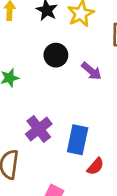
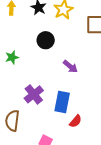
purple arrow: (91, 71) -> (70, 67), moved

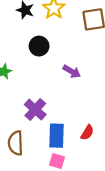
blue rectangle: (62, 102) -> (56, 136), moved

